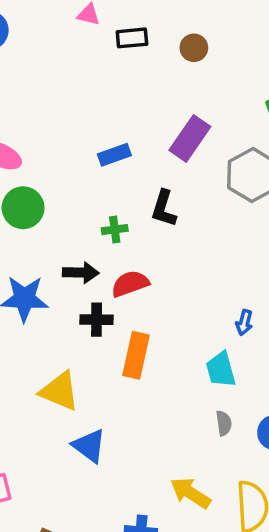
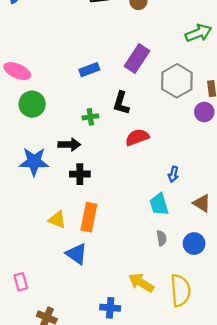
red semicircle: (130, 284) -> (137, 137), moved
orange rectangle: (136, 355) -> (89, 217), moved
yellow triangle: (60, 391) -> (57, 220), size x0.7

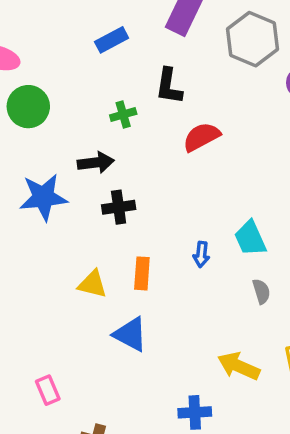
blue arrow: (173, 174) -> (201, 254), moved
orange rectangle: (89, 217) -> (142, 273), size x0.7

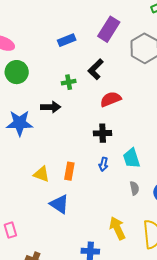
black L-shape: (169, 86) -> (96, 69), turned 30
black cross: (119, 207) -> (103, 133), moved
yellow arrow: (239, 366) -> (117, 228), turned 35

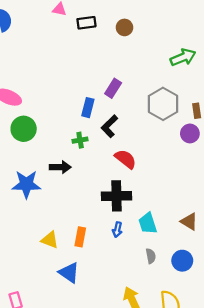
purple rectangle: (109, 29) -> (113, 88), moved, size x0.7
blue rectangle: (67, 40) -> (88, 108), moved, turned -54
red semicircle: (111, 99) -> (126, 159), turned 60
black cross: (103, 133) -> (116, 196), size x1.5

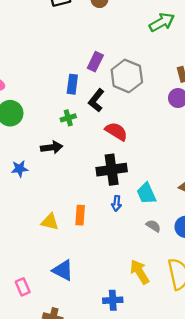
gray hexagon: (163, 104) -> (127, 76), moved
blue star: (26, 184) -> (20, 169), size x0.6
gray semicircle: (151, 256) -> (153, 226), turned -40
blue triangle: (69, 273) -> (63, 270), moved

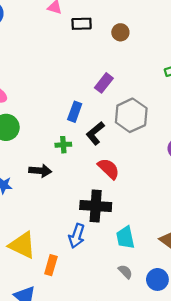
purple rectangle: (95, 62) -> (104, 83), moved
blue arrow: (116, 203) -> (77, 236), moved, size x1.5
orange rectangle: (80, 215) -> (51, 265), moved
yellow triangle: (50, 222) -> (22, 245), size x1.5

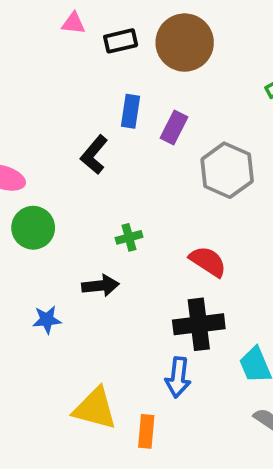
brown circle: (120, 32) -> (185, 43), size x2.0
blue rectangle: (75, 112) -> (131, 111), moved
black L-shape: (95, 133) -> (94, 155), moved

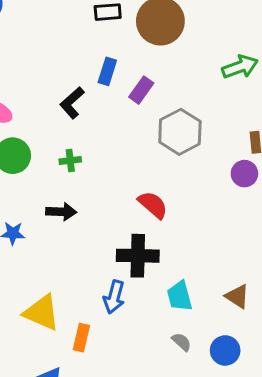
green cross: (129, 237) -> (70, 161), moved

